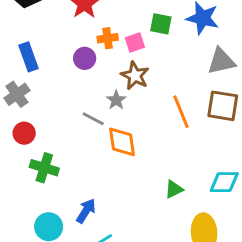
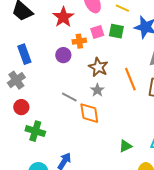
pink square: (135, 43) -> (97, 32), moved
gray star: (116, 100) -> (97, 90), moved
orange line: (181, 112) -> (130, 79), moved

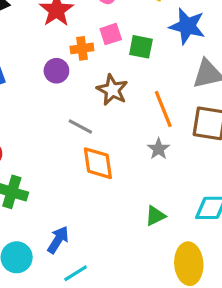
green square: (116, 31) -> (141, 47), moved
gray star: (97, 90) -> (159, 149), moved
gray line: (69, 97) -> (80, 127), moved

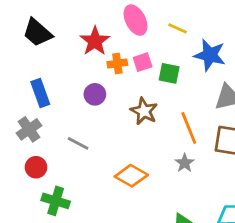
orange cross: (82, 48) -> (117, 63), moved
gray line: (80, 127) -> (78, 143), moved
orange diamond: (98, 163) -> (131, 176), turned -52

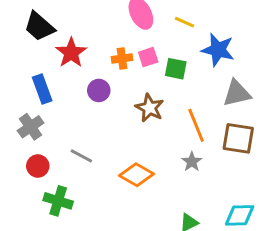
red star: (95, 41) -> (71, 53), moved
gray line: (78, 143) -> (81, 156), moved

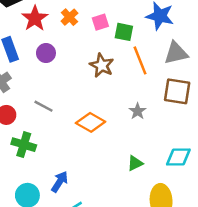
orange cross: (122, 58) -> (69, 17), moved, turned -35
purple circle: (99, 90) -> (46, 53), moved
orange line: (196, 125) -> (140, 60), moved

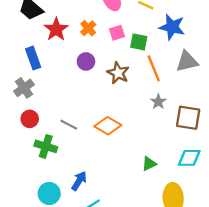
purple circle: (46, 53) -> (86, 61), moved
brown square: (177, 91) -> (188, 118), moved
gray line: (43, 106) -> (69, 125), moved
gray star: (138, 111) -> (158, 102), moved

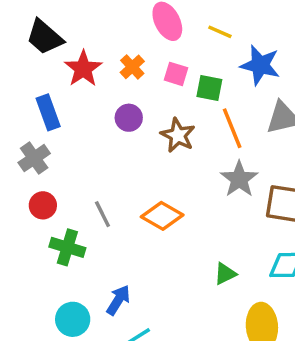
pink square: (117, 33) -> (176, 74), turned 35
gray star: (158, 102) -> (239, 179), size x1.5
gray line: (69, 125) -> (102, 214), turned 36

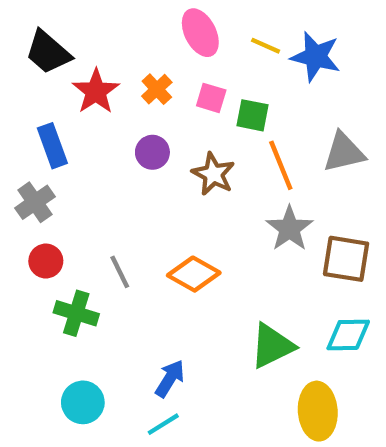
blue star: (260, 65) -> (316, 57), moved
green triangle: (225, 274) -> (272, 346), size x1.6
blue arrow: (118, 300) -> (170, 378), moved

